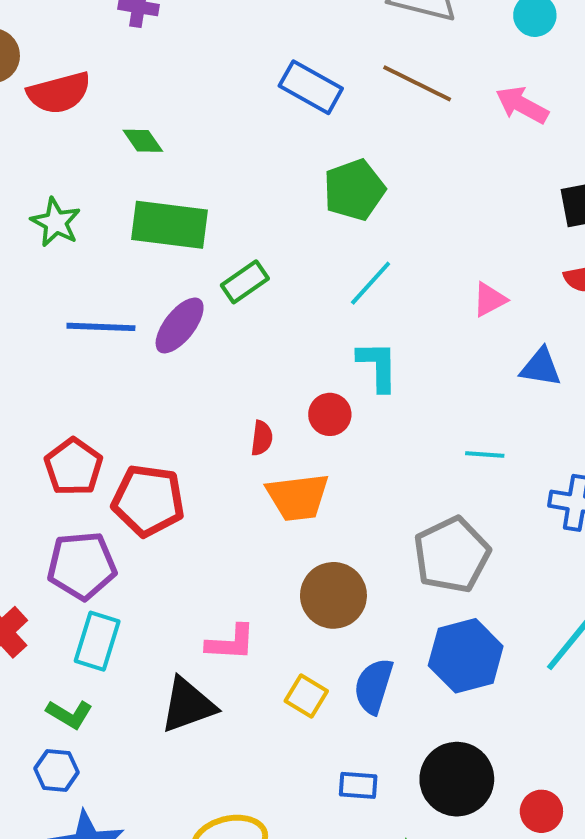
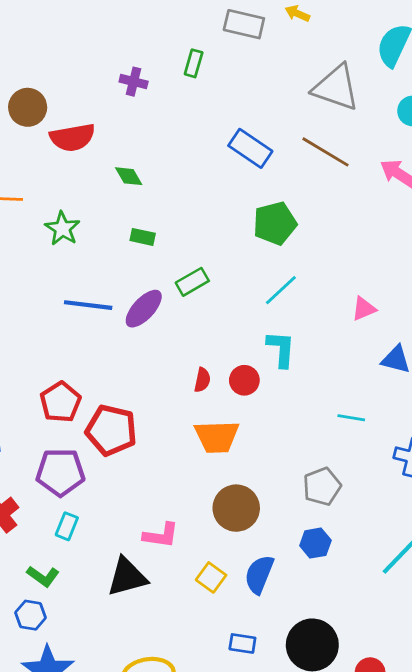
green rectangle: (170, 225) -> (143, 237), size x0.5
red semicircle: (262, 438) -> (202, 380), moved
gray pentagon: (452, 555) -> (322, 486), size x0.7
cyan rectangle: (97, 641) -> (67, 526), size x0.7
blue hexagon: (466, 656) -> (315, 543), moved, size x0.6

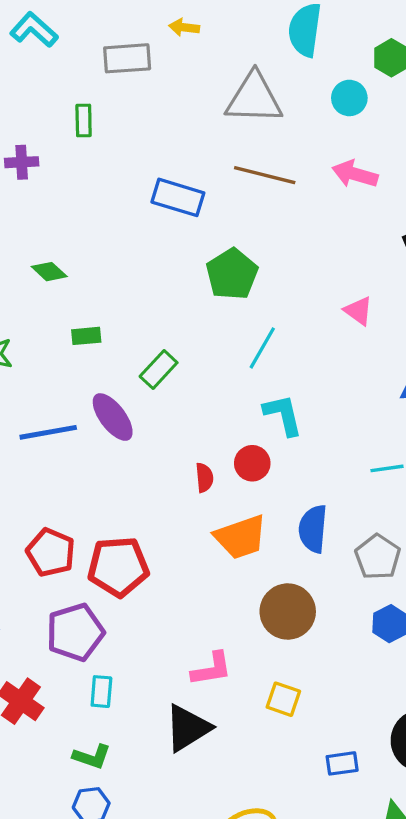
purple ellipse: (144, 309) -> (113, 417), turned -63
pink triangle: (364, 309) -> (358, 311), moved, turned -44
blue semicircle: (259, 574) -> (313, 529), moved

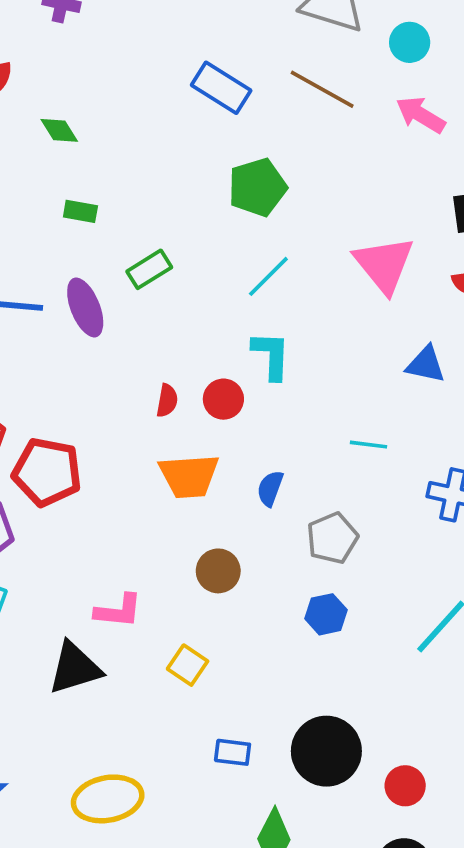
cyan circle: (349, 98) -> (410, 42), moved
pink triangle: (358, 311) -> (384, 264), size x1.8
blue semicircle: (313, 529) -> (270, 488), size x0.7
brown circle: (288, 612) -> (218, 571), size x0.7

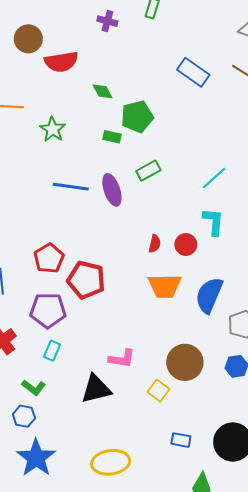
green pentagon: (257, 187) -> (137, 117), moved
blue semicircle: (270, 488) -> (209, 295), size x1.8
brown circle: (218, 571) -> (185, 362), moved, size x1.5

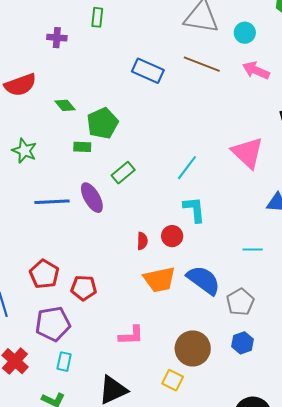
red pentagon: (86, 280) -> (84, 288), size x0.7
blue semicircle: (209, 295) -> (204, 280), turned 114
pink L-shape: (122, 359) -> (131, 335), moved

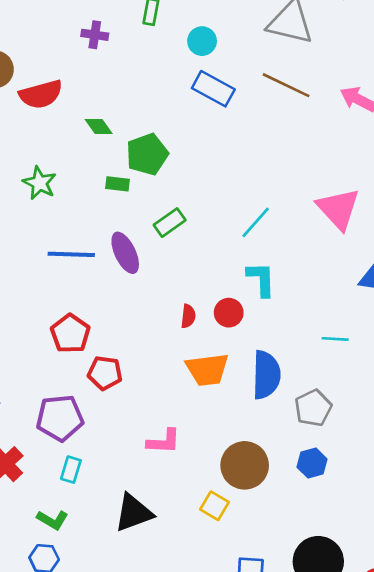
cyan circle: (245, 33) -> (202, 41), moved
red pentagon: (44, 274) -> (70, 334), moved
blue semicircle: (204, 280) -> (266, 375), turned 51

